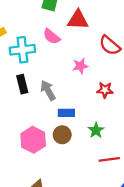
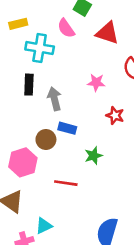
pink semicircle: (52, 36) -> (66, 28), moved
brown circle: (62, 135) -> (46, 139), moved
pink hexagon: (33, 140) -> (23, 162), moved
red line: (109, 159) -> (66, 183), moved

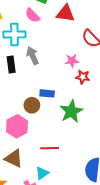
pink star: (96, 83) -> (72, 61), moved
gray arrow: (54, 99) -> (33, 56), moved
green star: (93, 156) -> (71, 111), size x1.6
red line: (66, 183) -> (50, 148), moved

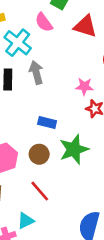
cyan cross: (14, 34) -> (18, 43), turned 30
brown circle: (32, 105) -> (39, 154), moved
red line: (50, 148) -> (40, 191), turned 42

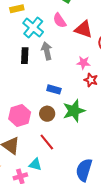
pink semicircle: (44, 22) -> (60, 20), moved
red triangle: (85, 26) -> (84, 29), moved
cyan triangle: (26, 221) -> (35, 164), turned 40

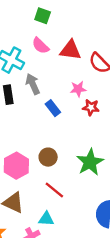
blue rectangle: (54, 89) -> (53, 108), moved, turned 48
green star: (74, 111) -> (90, 162), moved

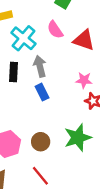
blue rectangle: (53, 108) -> (42, 92), moved
green star: (90, 162) -> (78, 138), moved

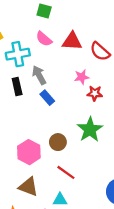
cyan cross: (23, 38) -> (18, 54), turned -35

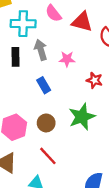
pink star: (82, 77) -> (67, 59), moved
blue rectangle: (47, 98) -> (44, 85), moved

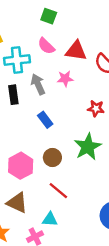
pink star: (67, 59) -> (65, 79), moved

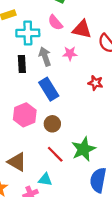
blue rectangle: (45, 120) -> (49, 89), size x1.5
green star: (88, 147) -> (83, 149), moved
pink hexagon: (21, 166) -> (25, 115), moved

